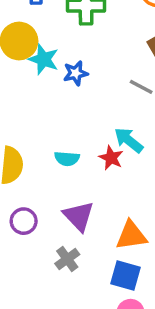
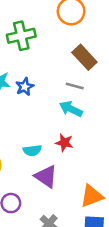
cyan arrow: (129, 140) -> (71, 109), moved
purple triangle: (79, 216) -> (46, 176), moved

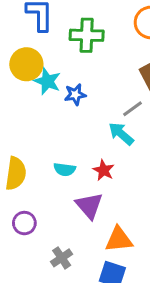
gray line: (75, 86) -> (132, 109), turned -66
purple triangle: (46, 176) -> (89, 206), moved

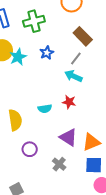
cyan star: (47, 81) -> (18, 57), turned -30
blue star: (75, 94) -> (47, 53), moved
purple triangle: (89, 206) -> (68, 137), moved

